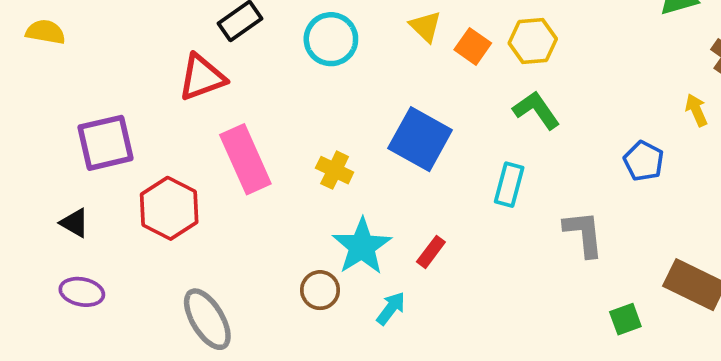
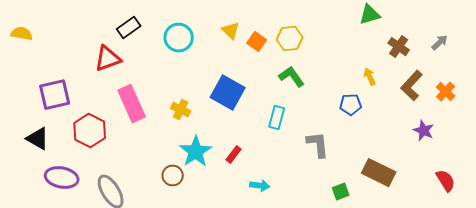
yellow arrow: (696, 110) -> (370, 77), moved
blue pentagon: (644, 161) -> (351, 105), turned -30
black triangle: (75, 223) -> (38, 139), size x1.4
purple ellipse: (82, 292) -> (62, 178), moved, size x1.4
cyan arrow: (391, 308) -> (260, 186), moved, turned 60

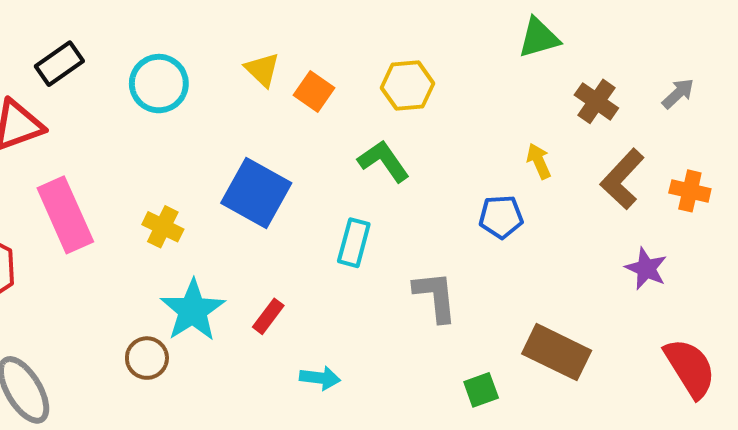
yellow hexagon: (290, 39) -> (407, 86), moved
orange cross: (446, 92) -> (690, 191), turned -30
red semicircle: (446, 181) -> (690, 368), size x1.4

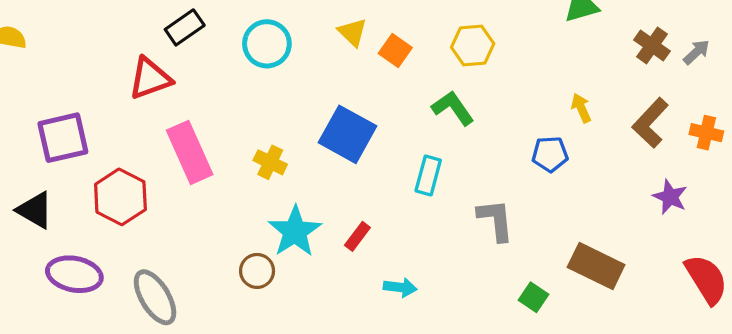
brown cross: (596, 101) -> (652, 45), moved
green square: (481, 390) -> (534, 297), turned -36

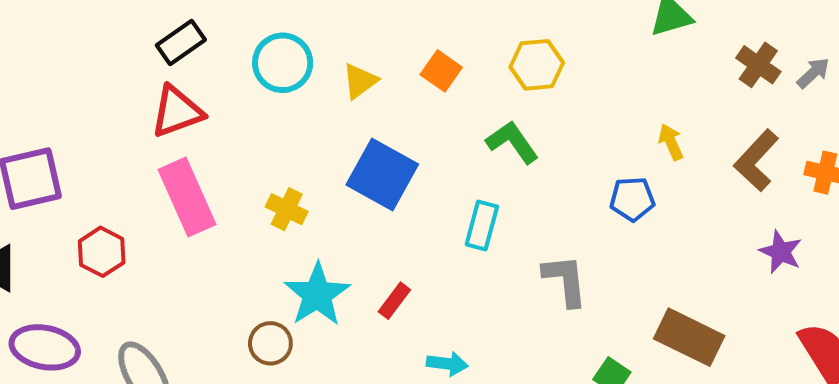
yellow triangle: (352, 32) -> (360, 81), moved, turned 40
red triangle: (150, 78) -> (177, 112), moved
red hexagon: (120, 197) -> (102, 252), size x0.7

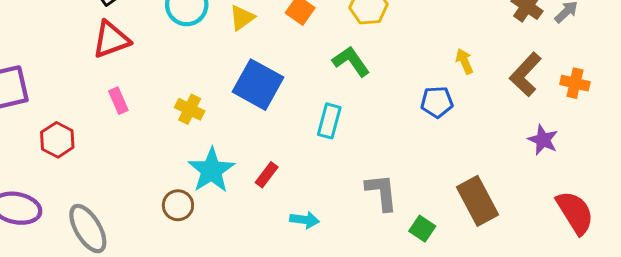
pink rectangle: (187, 197) -> (118, 101), size x0.5
gray L-shape: (565, 280) -> (382, 192), moved
brown rectangle: (689, 337) -> (478, 201), turned 36

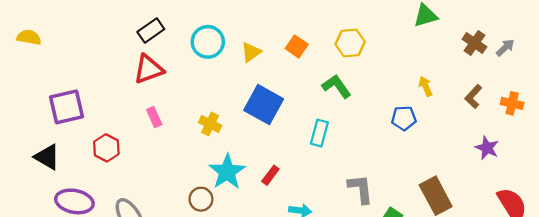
brown L-shape: (526, 74) -> (473, 97), size x0.7

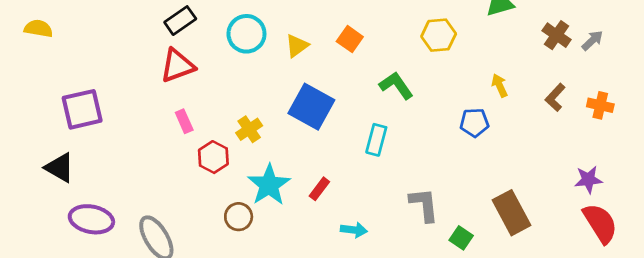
yellow hexagon: (350, 43) -> (439, 35), moved
yellow cross: (210, 124) -> (249, 129), turned 30
red hexagon: (106, 148) -> (213, 157), moved
purple star: (487, 148) -> (588, 180), moved, turned -30

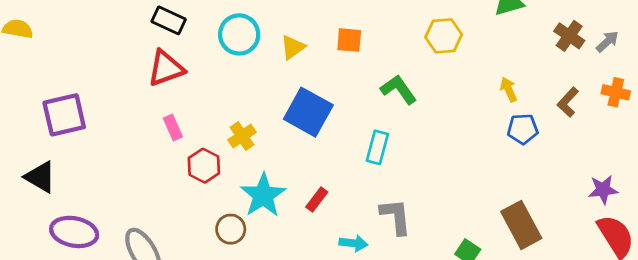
black rectangle: (180, 21) -> (169, 20), turned 60
orange square: (350, 39) -> (349, 40), turned -30
orange cross: (600, 105) -> (616, 92), moved
blue pentagon: (474, 123) -> (523, 129), moved
gray L-shape: (424, 205) -> (396, 216), moved

